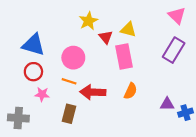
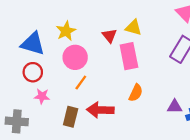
yellow star: (88, 21) -> (66, 31), moved
orange line: (69, 81) -> (81, 82), moved, turned -72
red arrow: (93, 92) -> (100, 110), moved

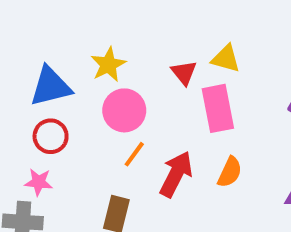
blue triangle: (33, 44) -> (51, 86), turned -30
pink star: (42, 96) -> (39, 182), moved
red arrow: (100, 110) -> (176, 174), moved, turned 115

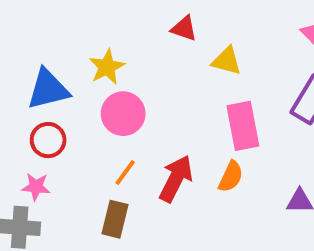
red triangle: (184, 73) -> (184, 28), moved, turned -32
pink rectangle: (218, 108) -> (243, 126), moved
orange line: (134, 154) -> (125, 173), moved

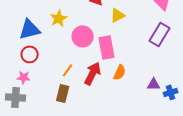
yellow triangle: (227, 61) -> (118, 15), turned -42
pink circle: (123, 114) -> (83, 36), moved
pink rectangle: (243, 126) -> (107, 47), moved

